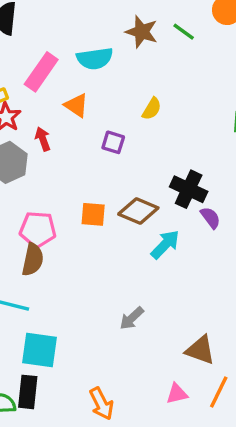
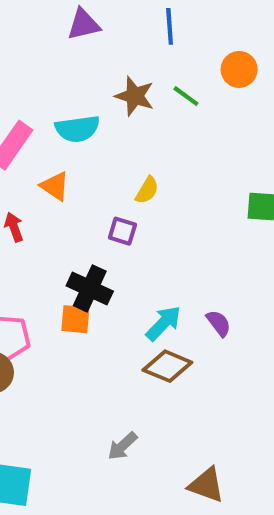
purple square: (113, 142) -> (122, 231), moved
black cross: (189, 189) -> (90, 288), moved
brown diamond: (138, 211) -> (167, 366), moved
cyan arrow: (165, 245) -> (163, 323), moved

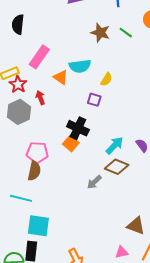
cyan semicircle: (77, 129) -> (80, 66), moved
orange square: (75, 319) -> (71, 143), turned 35
gray arrow: (122, 446) -> (94, 182), moved

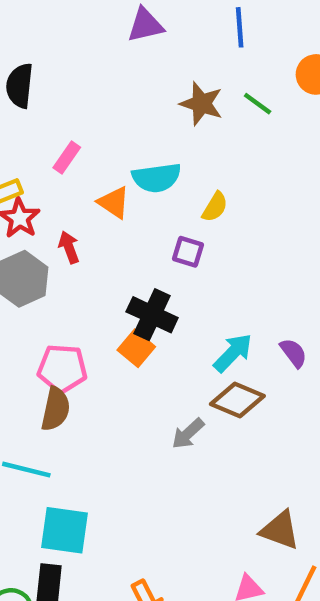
pink rectangle: (39, 57) -> (67, 158), size x0.6

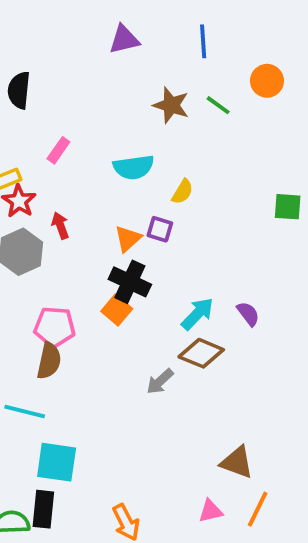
orange triangle: (114, 202) -> (128, 239), moved, turned 44

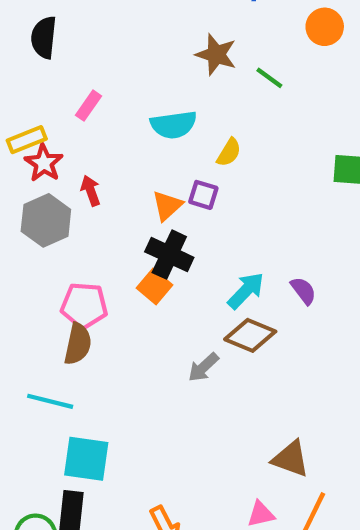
green line: (218, 105) -> (269, 78), moved

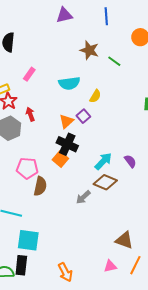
purple square: (203, 195) -> (83, 116), turned 32
brown semicircle: (78, 344) -> (40, 186), moved

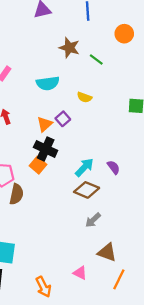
yellow semicircle: (95, 96) -> (84, 97), moved, turned 80
gray arrow: (83, 197) -> (93, 220), moved
pink triangle: (110, 266) -> (80, 273), moved, turned 40

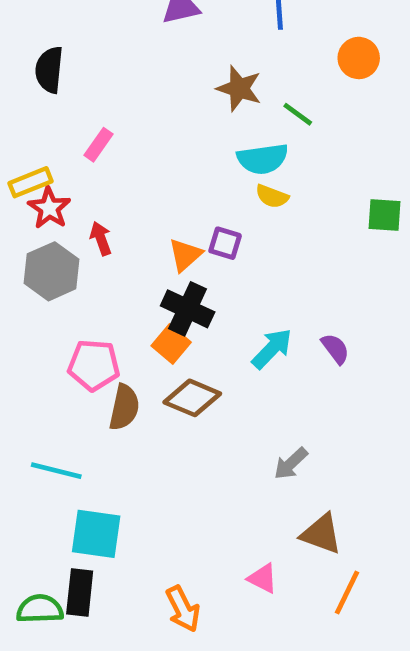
cyan semicircle: (48, 83) -> (263, 159), moved
purple square: (63, 119) -> (225, 243), turned -32
brown diamond: (87, 190) -> (192, 398), moved

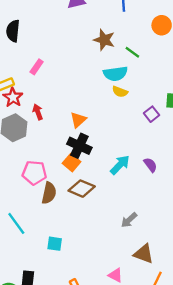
purple square: (225, 243) -> (151, 114), moved, turned 35
cyan line: (56, 471) -> (16, 223), turned 40
cyan square: (96, 534) -> (55, 244), moved, size x0.6

